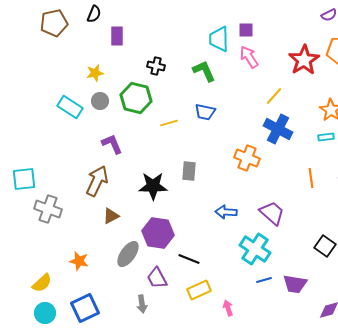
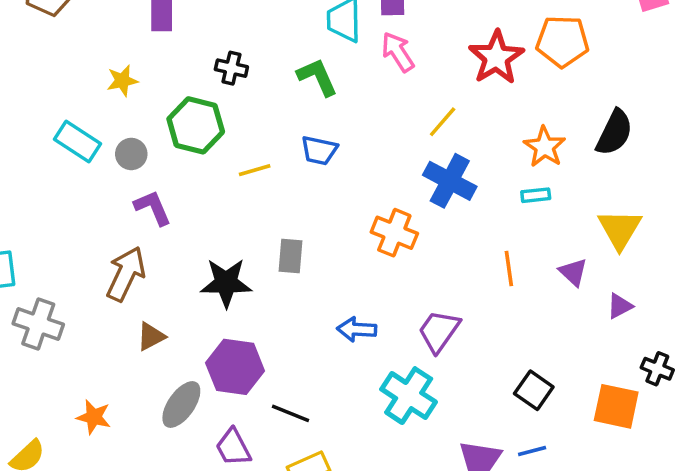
gray circle: (100, 101) -> (131, 154), moved
purple trapezoid: (272, 213) -> (439, 331), turned -96
blue line: (264, 280) -> (532, 451), moved

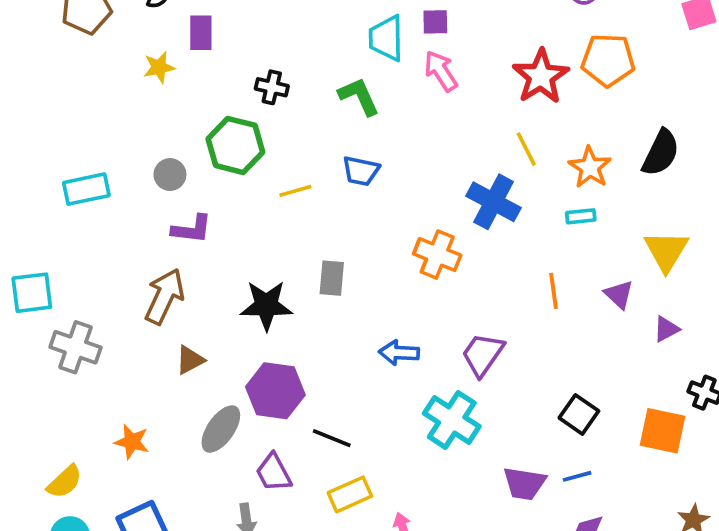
yellow star: (122, 81) -> (159, 67), moved
yellow line: (443, 122) -> (526, 149), moved, turned -68
cyan rectangle: (78, 141) -> (86, 189), moved, turned -45
purple L-shape: (153, 208) -> (192, 229), turned 120

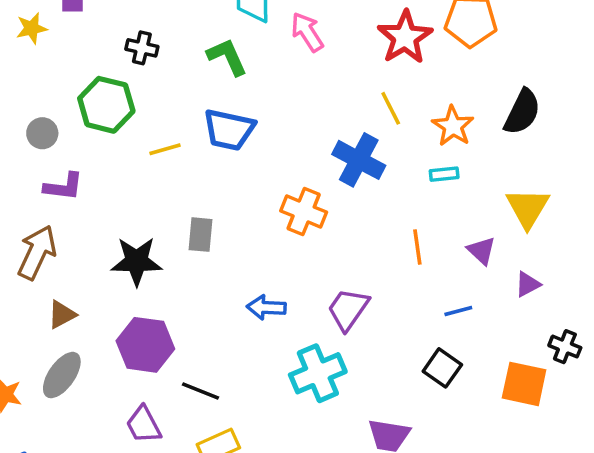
blue trapezoid: (361, 171) -> (229, 130), size x1.4
cyan cross: (452, 420) -> (318, 373), turned 34
gray ellipse: (221, 429) -> (62, 375), moved
blue line: (577, 476) -> (458, 311), moved

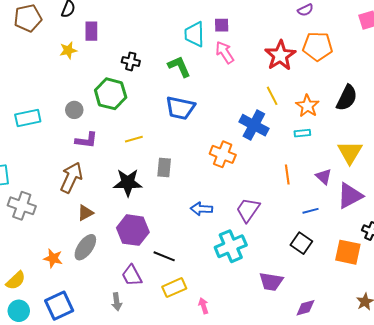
yellow line: (165, 149) -> (134, 139), moved
purple triangle: (528, 284) -> (350, 196), size x1.8

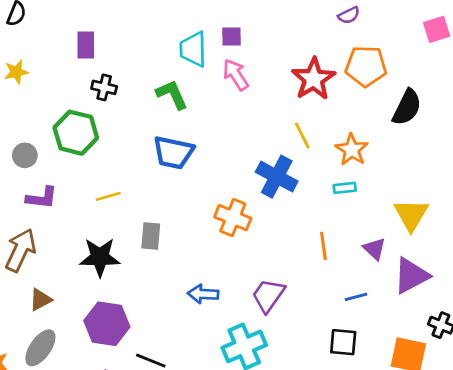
purple rectangle: (91, 31) -> (86, 45), moved
black semicircle: (347, 98) -> (407, 107), moved
black square: (301, 243) -> (343, 342), turned -30

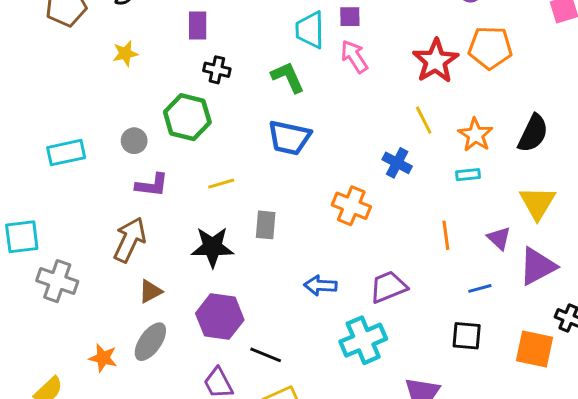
black semicircle: (407, 107) -> (533, 133), moved
blue cross: (277, 177) -> (397, 163), size x0.7
purple trapezoid: (268, 295) -> (388, 287), turned 33

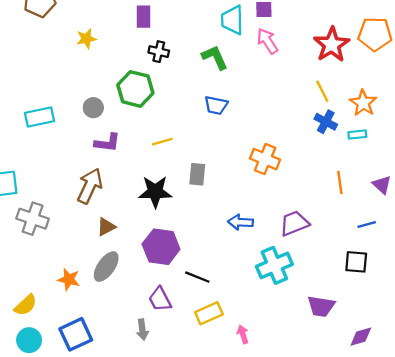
blue trapezoid: (289, 138) -> (216, 105), size x0.7
blue cross: (397, 163) -> (326, 122), moved

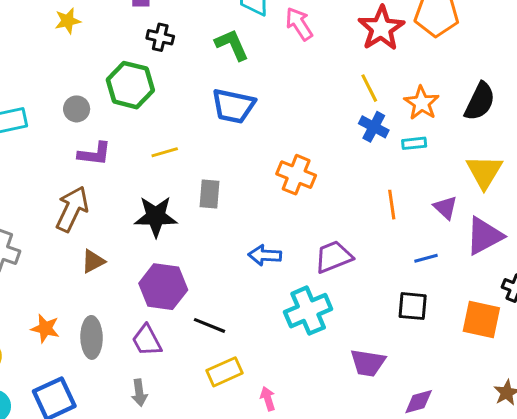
blue trapezoid: (216, 105) -> (233, 106), size x1.4
gray ellipse: (106, 267) -> (92, 337), moved, turned -36
purple trapezoid: (160, 299) -> (147, 340), moved

